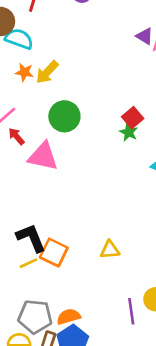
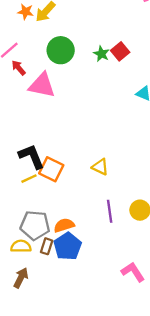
green star: (129, 132) -> (101, 54), moved
yellow triangle: (110, 250) -> (100, 167), turned 30
purple line: (131, 311) -> (110, 211), moved

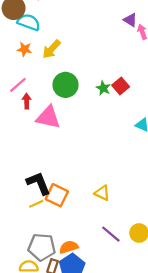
orange star: (26, 12) -> (24, 49), moved
red arrow: (19, 68) -> (27, 101), turned 40
purple line: (110, 211) -> (111, 234), turned -42

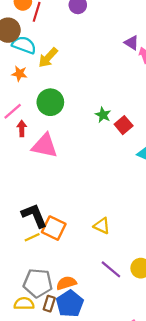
yellow arrow: (51, 49) -> (48, 58), moved
green circle: (66, 85) -> (50, 102), moved
red square: (121, 86) -> (124, 125), moved

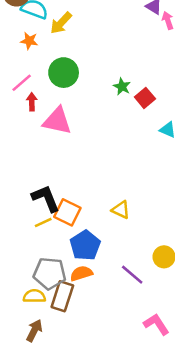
purple line: (111, 269) -> (132, 275), moved
brown rectangle: (49, 304) -> (62, 296), size x1.6
blue pentagon: (70, 304) -> (85, 245), moved

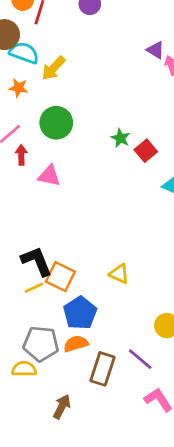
pink triangle: (57, 121) -> (49, 176), size x0.7
purple line: (132, 275) -> (140, 359), moved
brown rectangle: (62, 296) -> (102, 369), moved
brown arrow: (34, 331) -> (62, 407), moved

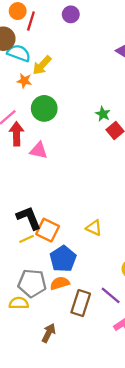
orange star: (18, 88) -> (24, 81), moved
green star: (121, 138) -> (103, 114), moved
red arrow: (21, 155) -> (17, 134), size x1.5

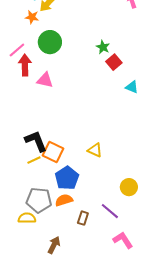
brown rectangle: (81, 303) -> (83, 218), size x0.6

